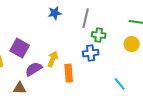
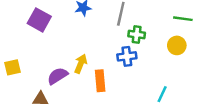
purple square: (20, 48) -> (39, 20), moved
cyan line: (120, 84) -> (162, 94), turned 64

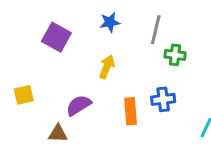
blue cross: (127, 56) -> (163, 99), moved
yellow arrow: (81, 64) -> (107, 67), moved

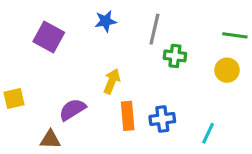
yellow arrow: (107, 67) -> (112, 81), moved
blue cross: (163, 99) -> (162, 119), moved

